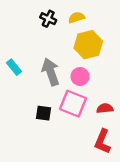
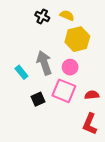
yellow semicircle: (77, 17) -> (67, 15), turned 40
cyan rectangle: (14, 67) -> (21, 72), moved
black square: (43, 113) -> (38, 99), turned -32

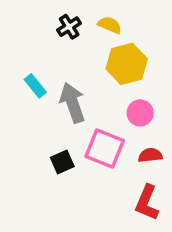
black cross: (42, 16) -> (69, 27), turned 32
pink circle: (70, 67) -> (140, 113), moved
cyan rectangle: (21, 72) -> (35, 86), moved

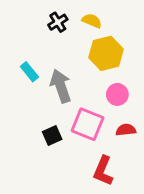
red L-shape: (147, 203) -> (103, 171), moved

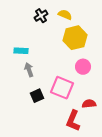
cyan rectangle: (29, 72) -> (21, 51), turned -48
gray arrow: (61, 86) -> (29, 70), moved, size x0.6
red semicircle: (126, 130) -> (89, 104), moved

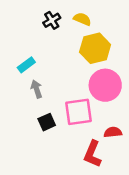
cyan rectangle: (21, 51) -> (26, 65), turned -40
pink circle: (83, 67) -> (105, 85), size x1.6
pink square: (62, 88) -> (78, 112), turned -30

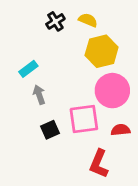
red semicircle: (113, 132) -> (121, 130), moved

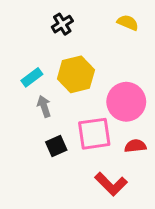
yellow semicircle: (88, 20) -> (128, 23), moved
yellow hexagon: (102, 51) -> (76, 74), moved
red L-shape: (99, 164) -> (111, 184), turned -68

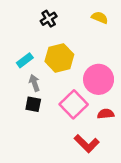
pink square: (94, 134) -> (74, 104), turned -36
black square: (56, 146) -> (33, 104), moved, turned 35

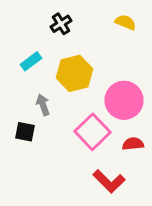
cyan rectangle: (25, 60) -> (31, 61), moved
black square: (33, 104) -> (25, 132), moved

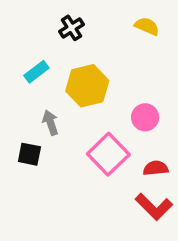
pink circle: (124, 100) -> (145, 117), size x0.6
red L-shape: (109, 181) -> (154, 207), moved

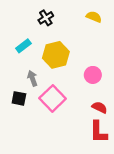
pink square: (108, 154) -> (53, 98), moved
red semicircle: (156, 168) -> (100, 107), turned 32
red L-shape: (154, 207) -> (98, 132), turned 45

